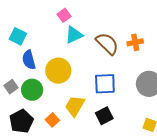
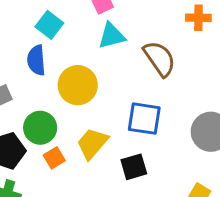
cyan square: (18, 36) -> (49, 25), moved
orange cross: (135, 42) -> (198, 18), moved
green circle: (32, 90) -> (40, 128), moved

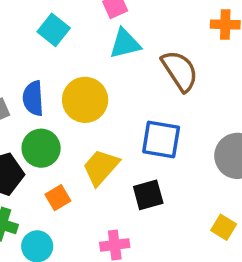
blue semicircle: (36, 60) -> (33, 98), moved
orange square: (54, 158) -> (58, 198), moved

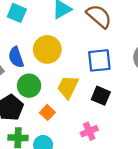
black square: (148, 195) -> (101, 96), turned -36

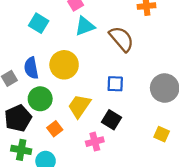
blue square: (99, 60) -> (115, 84), size x0.7
pink cross: (89, 131) -> (95, 142), moved

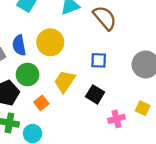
pink cross: (95, 142) -> (117, 119), moved

